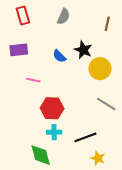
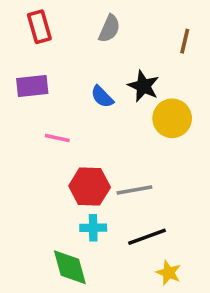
gray line: (106, 104) -> (134, 190), moved, turned -42

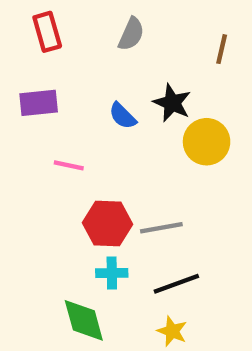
yellow star: (169, 273) -> (172, 331), moved

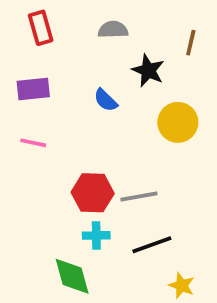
gray semicircle: (131, 34) -> (113, 30), turned -116
black star: (172, 103) -> (148, 70), moved
pink line: (69, 165) -> (33, 143), moved
yellow star: (172, 331) -> (182, 286), moved

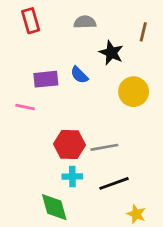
purple rectangle: (33, 89) -> (46, 79), moved

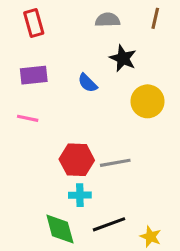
gray semicircle: (85, 22) -> (108, 20), moved
brown line: (143, 32) -> (155, 18), moved
purple rectangle: (46, 79) -> (34, 75), moved
black line: (114, 183) -> (109, 224), moved

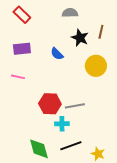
brown line: (155, 18) -> (101, 32), moved
red rectangle: (34, 23) -> (22, 15), turned -30
cyan cross: (80, 195) -> (62, 124), moved

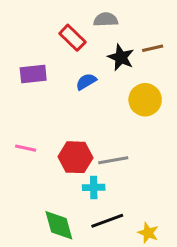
red rectangle: (22, 15) -> (72, 38), moved
brown line: (101, 32) -> (153, 48), turned 64
blue semicircle: (57, 54) -> (86, 82), turned 104
pink line: (18, 77) -> (26, 148), moved

